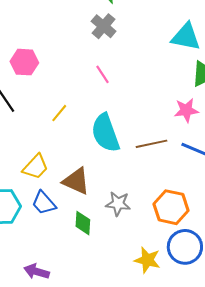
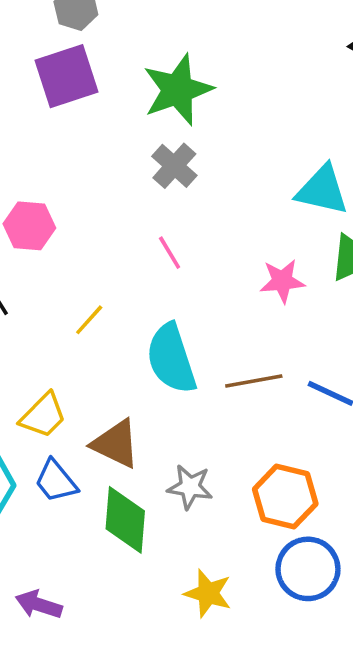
pink star: (186, 110) -> (282, 281), moved
green diamond: (83, 223) -> (125, 520), size x1.5
yellow star: (147, 260) -> (208, 593), moved

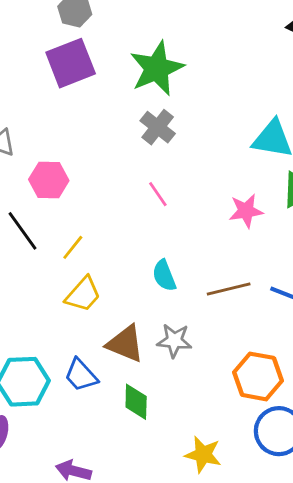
yellow line: (89, 320) -> (73, 247), moved
cyan semicircle: (171, 359) -> (164, 276), size x0.6
yellow trapezoid: (43, 416) -> (83, 294), moved
gray star: (190, 487) -> (174, 341), moved
green diamond: (125, 520) -> (136, 402), size x0.7

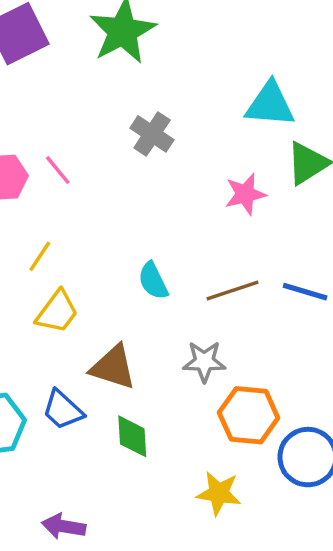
gray cross: (158, 127) -> (152, 134), moved
pink line: (158, 194) -> (58, 170), moved
gray star: (174, 341) -> (204, 362), moved
orange hexagon: (258, 376) -> (249, 415), moved

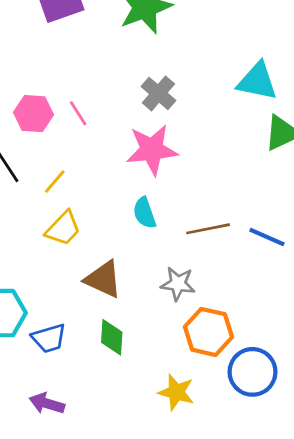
pink star: (245, 194) -> (152, 150), moved, size x1.5
blue trapezoid: (63, 410) -> (49, 338), moved, turned -66

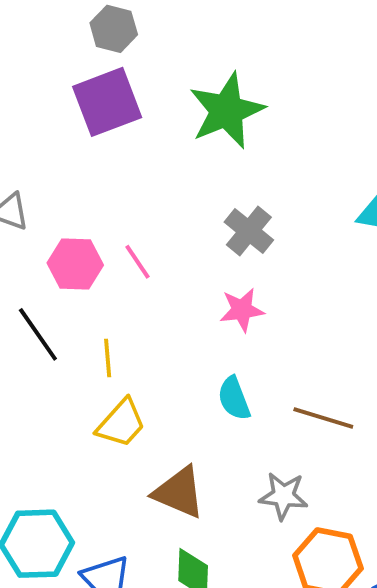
pink star: (152, 150) -> (242, 310), size x0.6
yellow line: (55, 182) -> (108, 358), turned -44
brown line: (208, 229) -> (323, 418), turned 30

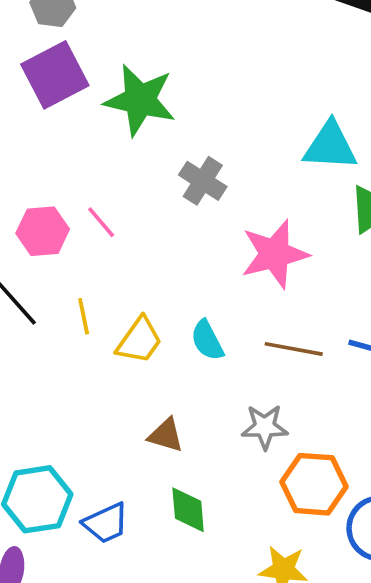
green star: (227, 111) -> (140, 100), moved, turned -30
pink star: (242, 310) -> (275, 254), moved, size x1.6
yellow trapezoid: (121, 423) -> (139, 340), moved
brown triangle: (179, 492) -> (166, 435), size x0.7

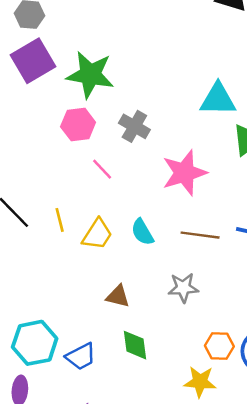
pink line: (101, 222) -> (102, 169), moved
pink hexagon: (43, 231) -> (78, 125), moved
orange hexagon: (314, 484) -> (219, 346), moved, size x0.7

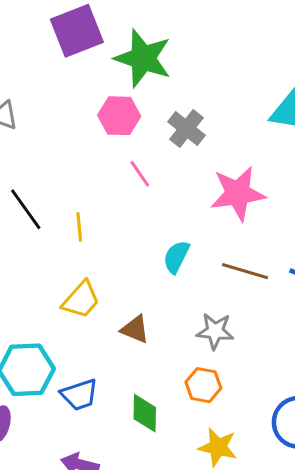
cyan semicircle: (142, 232) -> (176, 257), turned 48
yellow trapezoid: (97, 234) -> (81, 300), moved
green diamond: (135, 345) -> (145, 413), moved
orange hexagon: (219, 346) -> (203, 385), moved

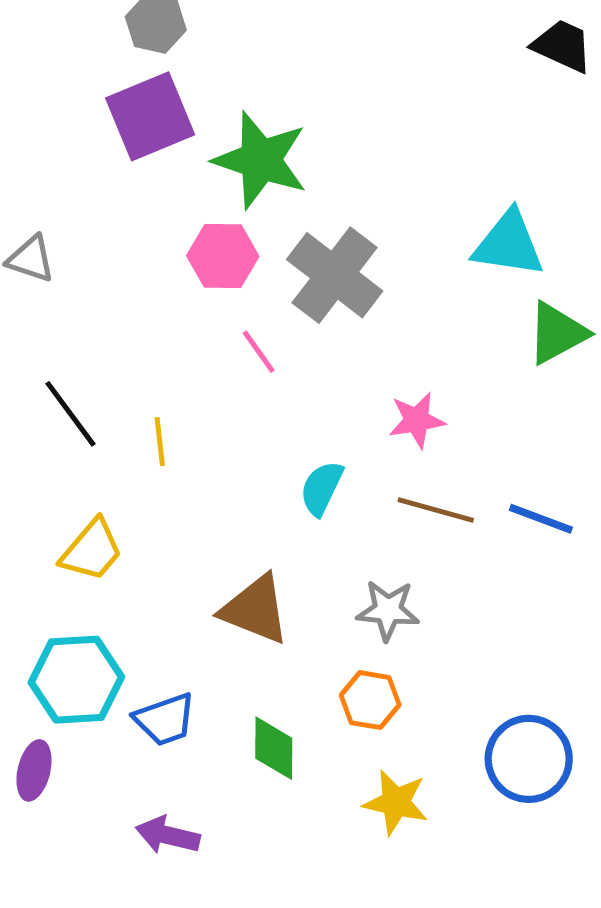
gray cross: (186, 128) -> (335, 275), size x1.5
pink star: (238, 193) -> (417, 420), moved, size x0.6
yellow trapezoid: (81, 300) -> (92, 550), moved
brown triangle: (135, 329) -> (255, 609), size x1.5

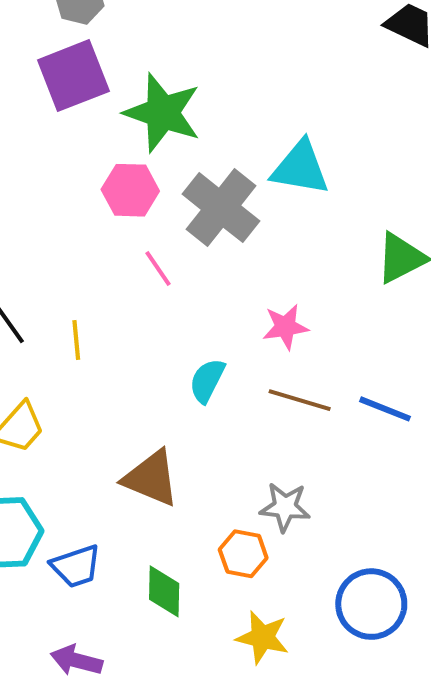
cyan triangle: (509, 244) -> (300, 168), moved
gray star: (388, 610) -> (285, 507), moved

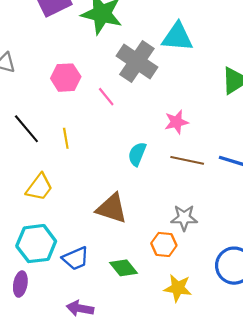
pink hexagon: (130, 190) -> (66, 78), moved
green diamond: (164, 591) -> (123, 268), turned -36

